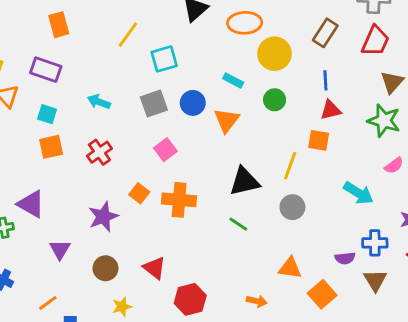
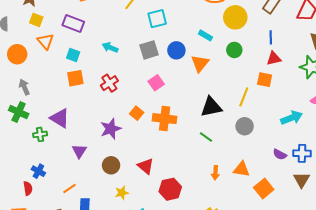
cyan arrow: (358, 193) -> (292, 118), turned -55
purple semicircle: (345, 258) -> (280, 154), moved, turned 32
orange arrow: (257, 301) -> (215, 173), moved, turned 80

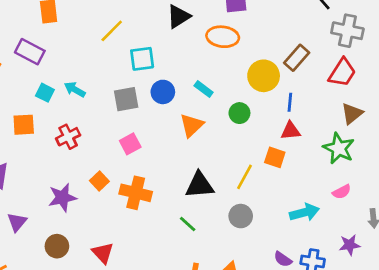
yellow circle: (235, 17) -> (264, 76), moved
blue circle: (176, 50) -> (163, 92), moved
cyan square: (73, 55) -> (45, 93), moved

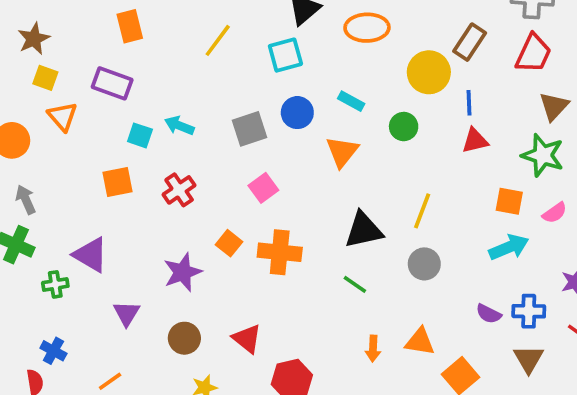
cyan square: (142, 59) -> (285, 55), moved
orange square: (275, 157) -> (509, 201), moved

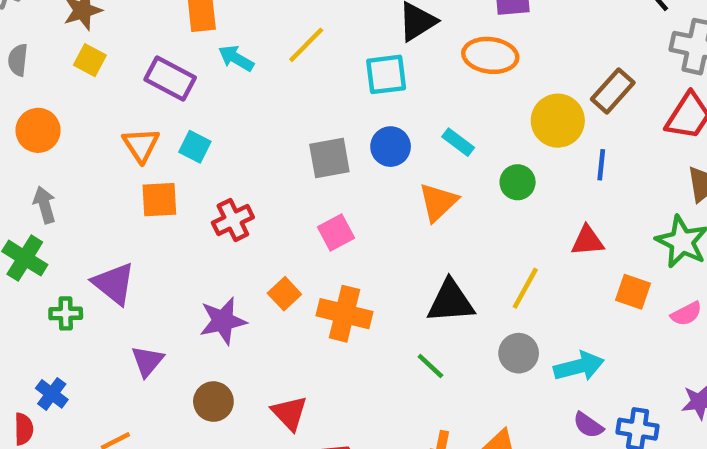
orange triangle: (62, 116) -> (141, 145), moved
cyan arrow: (179, 126) -> (236, 58), moved
red triangle: (475, 141) -> (588, 241), moved
cyan arrow: (509, 247) -> (579, 366), moved

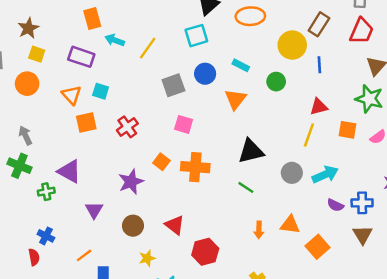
yellow line: (306, 45) -> (148, 48), moved
orange circle: (38, 130) -> (27, 84), moved
pink square: (336, 232) -> (184, 124), turned -36
yellow line: (525, 288) -> (309, 135), moved

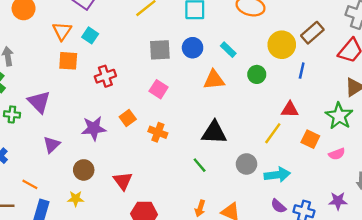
orange triangle: (235, 99) -> (214, 80), turned 30
orange cross: (195, 167) -> (158, 132), size x0.7
orange line: (84, 255) -> (30, 184), turned 49
yellow star: (147, 258) -> (76, 199), moved

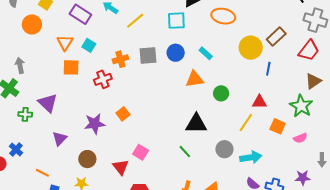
green circle: (257, 74) -> (221, 93), moved
pink square: (159, 89) -> (141, 152), moved
orange cross: (158, 132) -> (120, 59), moved, turned -35

